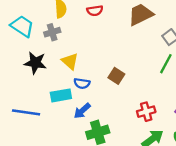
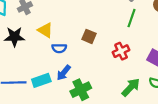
cyan rectangle: (61, 95) -> (41, 80), moved
red cross: (146, 112) -> (121, 51), moved

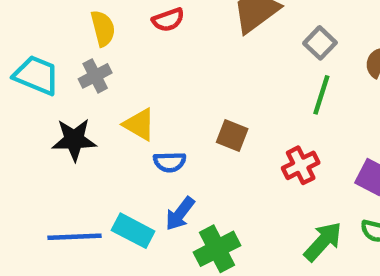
cyan rectangle: (41, 80) -> (133, 231), turned 48

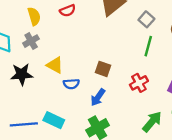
blue arrow: (180, 214) -> (98, 97), moved

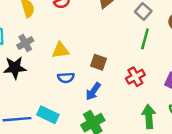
gray cross: (31, 41) -> (25, 43), moved
yellow triangle: (55, 65) -> (61, 50), moved, turned -36
green arrow: (152, 122) -> (149, 117), turned -45

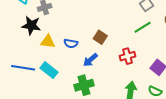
green line: (145, 39) -> (143, 27), turned 30
yellow triangle: (61, 50) -> (48, 41), moved

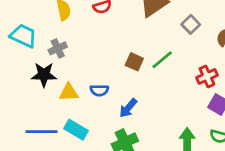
green line: (143, 27) -> (162, 60), moved
brown square: (100, 37) -> (134, 62), moved
red cross: (127, 56) -> (207, 76), moved

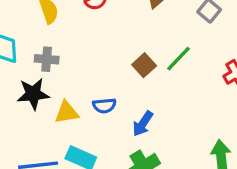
gray cross: (58, 48) -> (47, 59), turned 36
brown square: (134, 62) -> (144, 65), turned 30

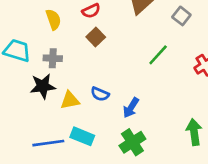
brown square: (144, 65) -> (96, 37), moved
blue semicircle: (104, 106) -> (100, 94), turned 30

